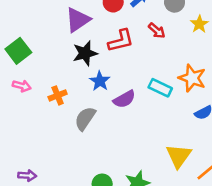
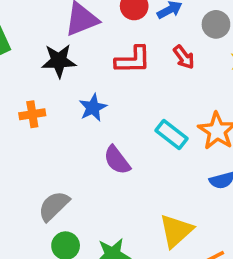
black star: (85, 53) -> (59, 61), moved
purple semicircle: (124, 99) -> (117, 160), moved, turned 70
gray semicircle: (85, 119) -> (54, 206), moved

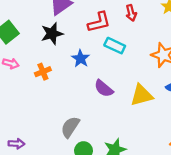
red arrow: (184, 57) -> (131, 13), turned 35
cyan rectangle: (172, 134) -> (115, 46), moved
yellow triangle: (176, 231) -> (142, 95), moved, turned 40

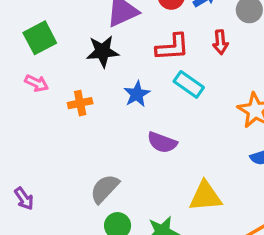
purple semicircle: (104, 88) -> (162, 142), turned -30
yellow triangle: (142, 95) -> (205, 196), moved
purple arrow: (16, 144) -> (24, 199), turned 42

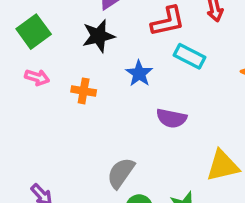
orange cross: (80, 103) -> (84, 91), turned 30

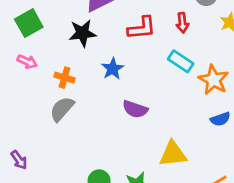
cyan rectangle: (190, 56) -> (181, 61), moved
gray semicircle: (121, 173) -> (62, 109), moved

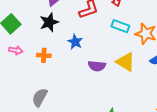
gray semicircle: (62, 109) -> (40, 97), moved
yellow triangle: (173, 154) -> (126, 62), moved, turned 50

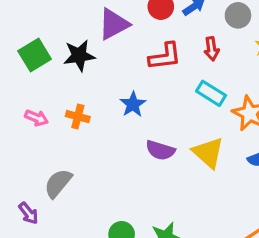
black star: (49, 22) -> (79, 55), moved
pink arrow: (16, 50) -> (36, 118), moved

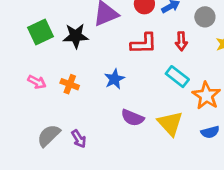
purple arrow: (28, 213) -> (79, 139), moved

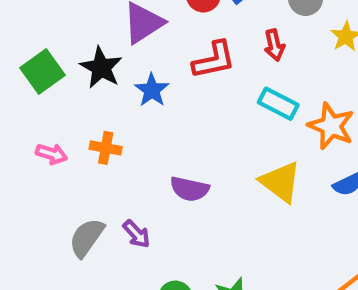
black star: (76, 36) -> (101, 68), turned -30
blue star: (114, 79) -> (152, 90), moved
purple semicircle: (133, 118) -> (189, 189), moved

